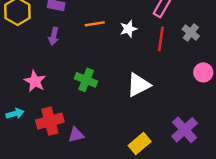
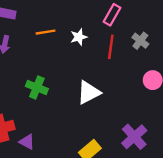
purple triangle: (76, 135) -> (27, 142), turned 42

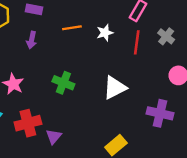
purple cross: (134, 137) -> (160, 113), moved, turned -35
purple triangle: (27, 142) -> (54, 137), turned 42

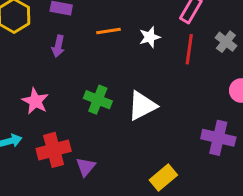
white triangle: (115, 88) -> (142, 106), moved

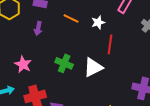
orange line: (109, 31) -> (71, 18), turned 35
red line: (189, 49) -> (110, 44), moved

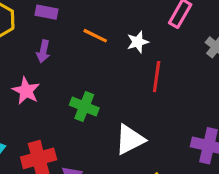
pink star: (23, 64) -> (26, 91), moved
white triangle: (93, 67) -> (130, 140), moved

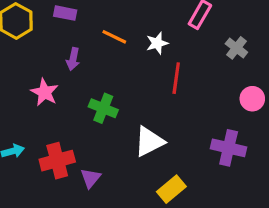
purple arrow: (43, 51) -> (73, 59), moved

